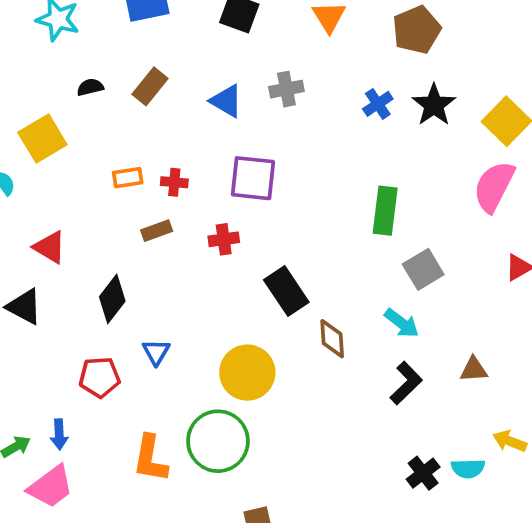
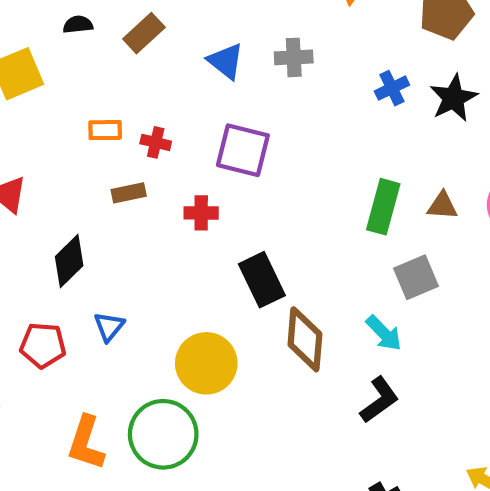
brown diamond: (332, 339) -> (305, 339), size x1.4
brown triangle: (474, 369) -> (442, 206), moved

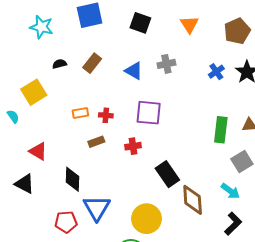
black diamond: (69, 261) -> (73, 179), turned -35
blue triangle: (109, 327) -> (97, 208), size x1.8

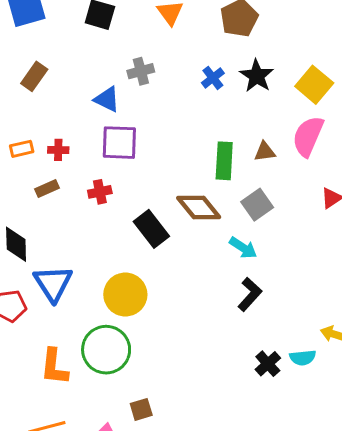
blue triangle: (134, 71) -> (107, 99), moved
brown diamond: (193, 200) -> (199, 207), moved, turned -32

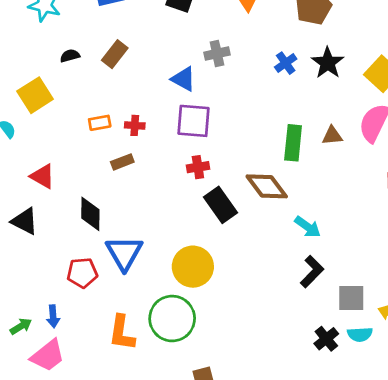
red cross: (100, 192) -> (198, 167), moved
gray square: (257, 205) -> (351, 298), moved, turned 32

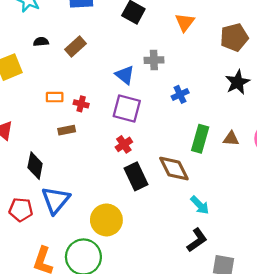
blue cross: (286, 63) -> (180, 94), moved
red cross: (198, 167) -> (124, 144), turned -35

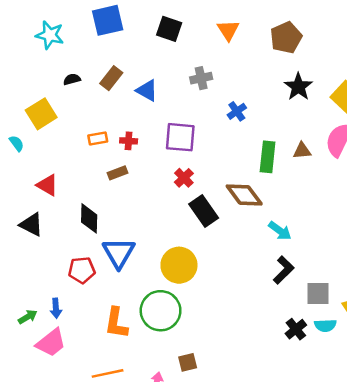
blue triangle: (125, 75) -> (147, 90), moved

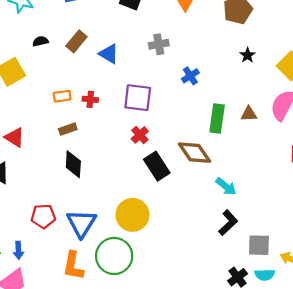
black star: (298, 87) -> (248, 55), size x0.6
brown rectangle: (117, 173) -> (68, 129), moved
black diamond: (89, 218) -> (73, 164), moved
blue triangle: (119, 253) -> (81, 223), moved

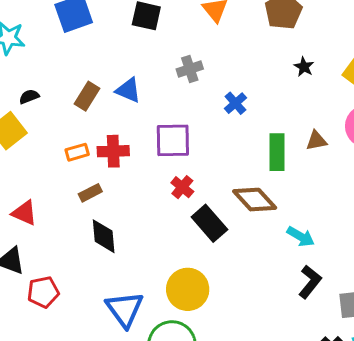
black semicircle: (40, 41) -> (29, 97), moved
brown rectangle: (76, 41) -> (87, 96), moved
red cross: (90, 99) -> (113, 151), size x1.5
red pentagon: (43, 216) -> (43, 292), moved

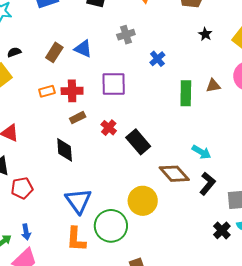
red cross: (182, 187) -> (109, 128), moved
brown rectangle: (90, 193) -> (78, 118), moved
brown diamond: (255, 200) -> (174, 174), moved
yellow circle: (188, 289) -> (143, 201), moved

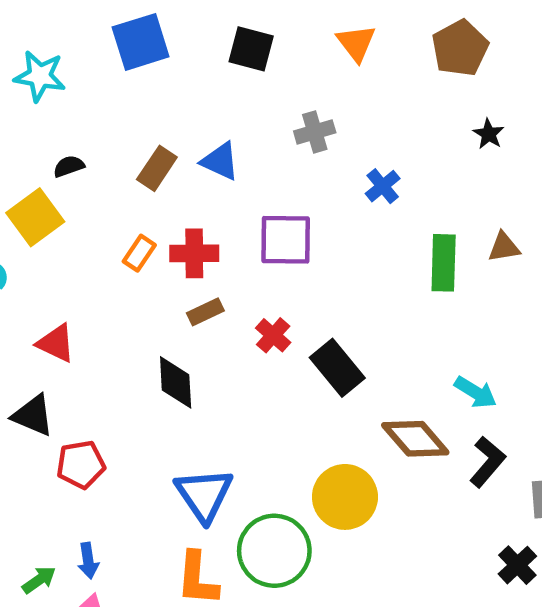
orange rectangle: (47, 91) -> (139, 253), turned -42

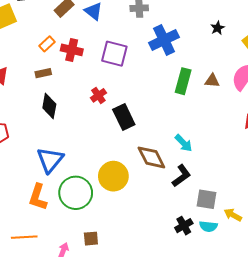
blue cross: (383, 186) -> (164, 40), size x1.8
brown rectangle: (205, 312) -> (43, 73), moved

